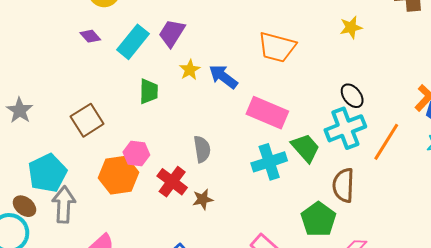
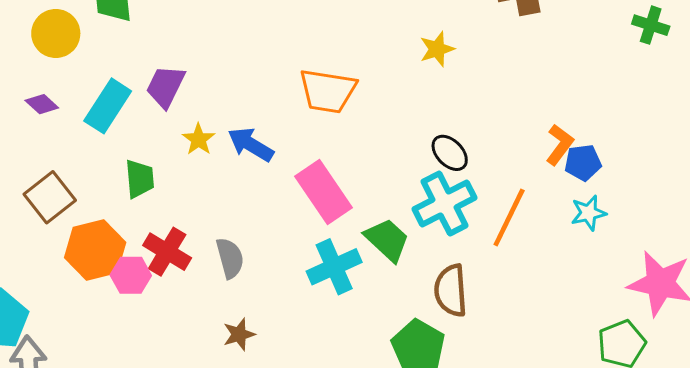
pink rectangle: (267, 113) -> (323, 192), turned 39
brown square: (87, 120) -> (50, 197), moved
orange hexagon: (118, 175) -> (95, 250), moved
red cross: (172, 182) -> (167, 252), moved

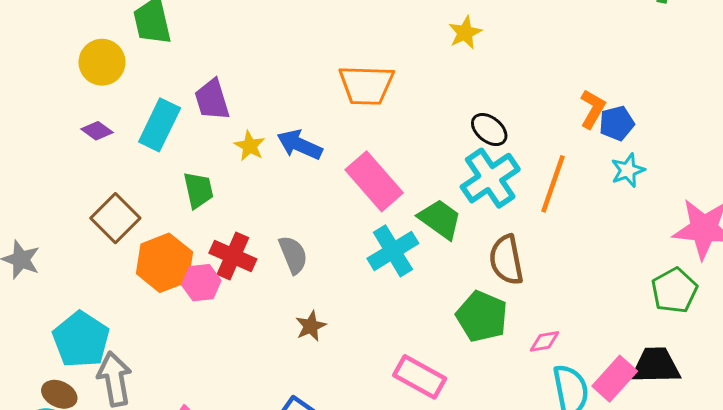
purple trapezoid: (165, 86) -> (212, 100), turned -36

